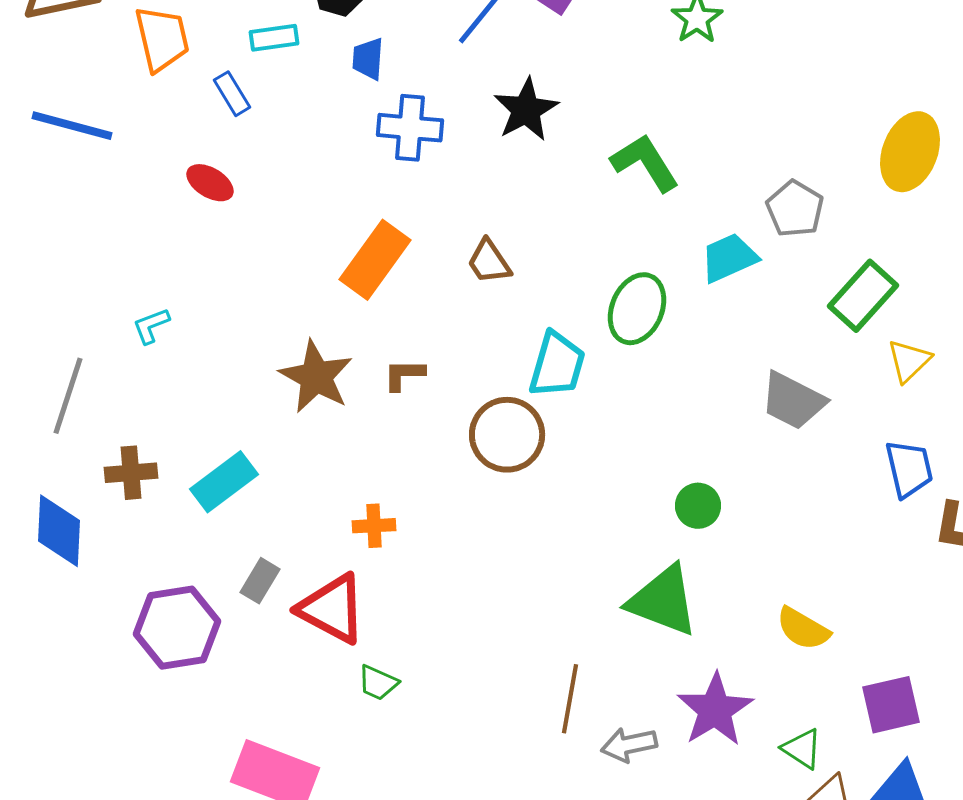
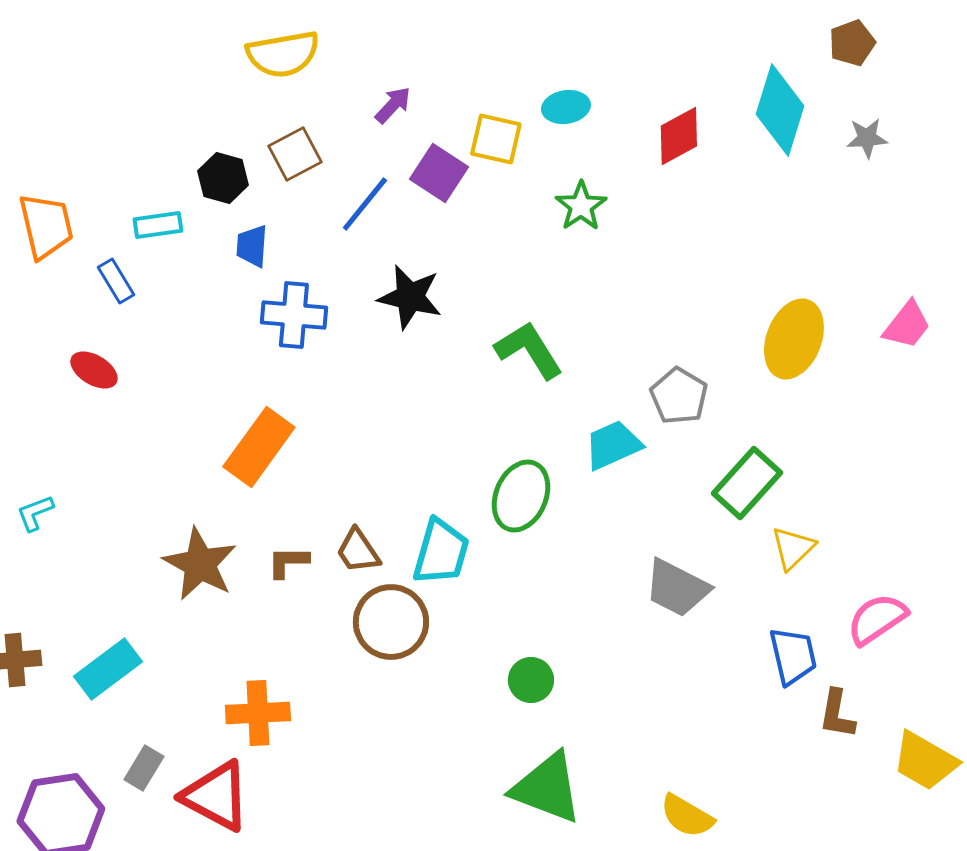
black star: (526, 110) -> (410, 297), turned -30
brown trapezoid: (489, 262) -> (358, 551), moved
green circle: (698, 506) -> (531, 680), moved
orange cross: (374, 526) -> (258, 713), size x1.5

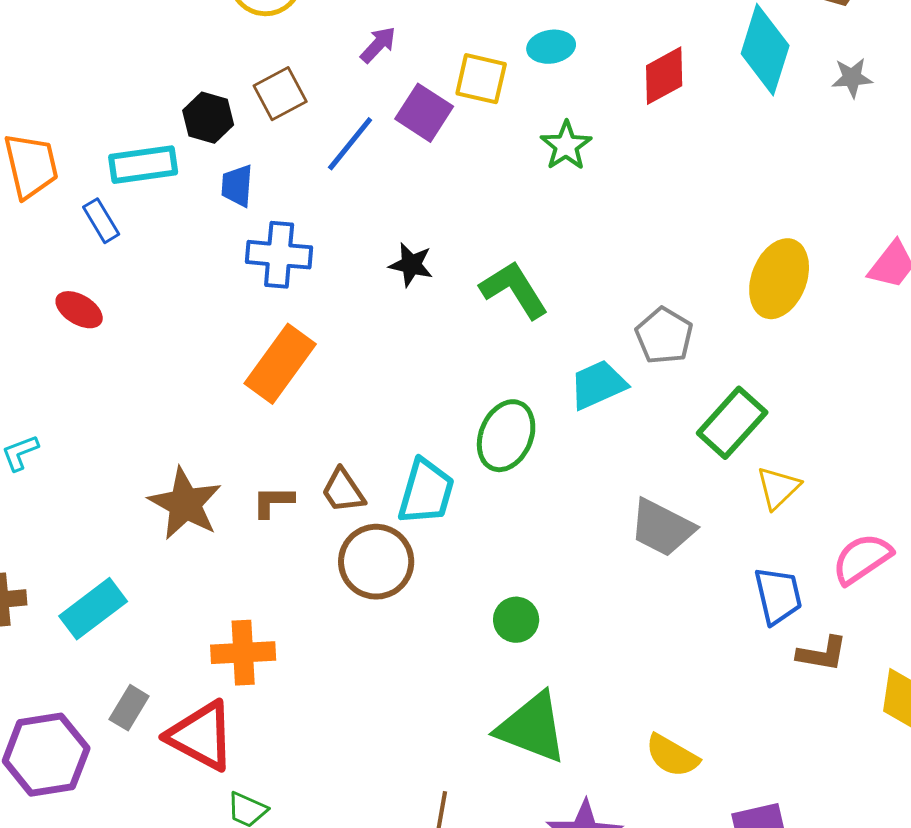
cyan rectangle: (158, 225) -> (143, 165), size x1.4
black star: (410, 297) -> (411, 265), moved, size x0.7
orange rectangle: (259, 447) -> (280, 364), moved
brown L-shape: (837, 714) -> (822, 654), turned -90

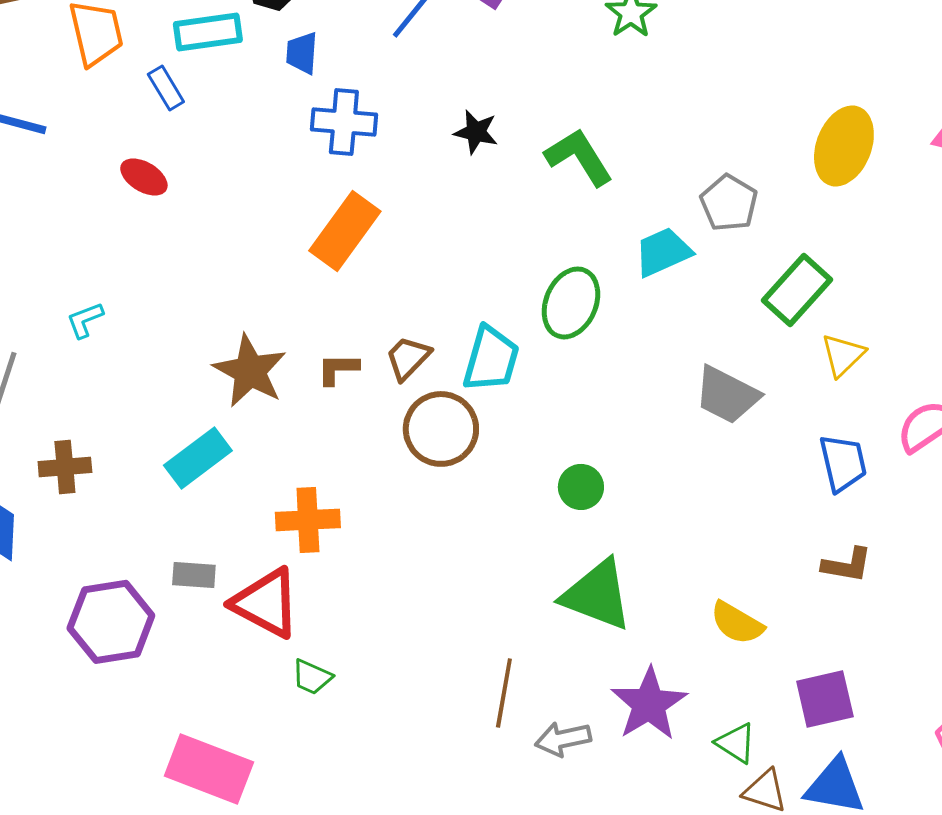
brown trapezoid: (343, 491) -> (408, 358), turned 78
cyan rectangle: (93, 609) -> (198, 458), moved
brown L-shape: (822, 654) -> (847, 565), moved
gray rectangle: (129, 708) -> (194, 575), turned 63

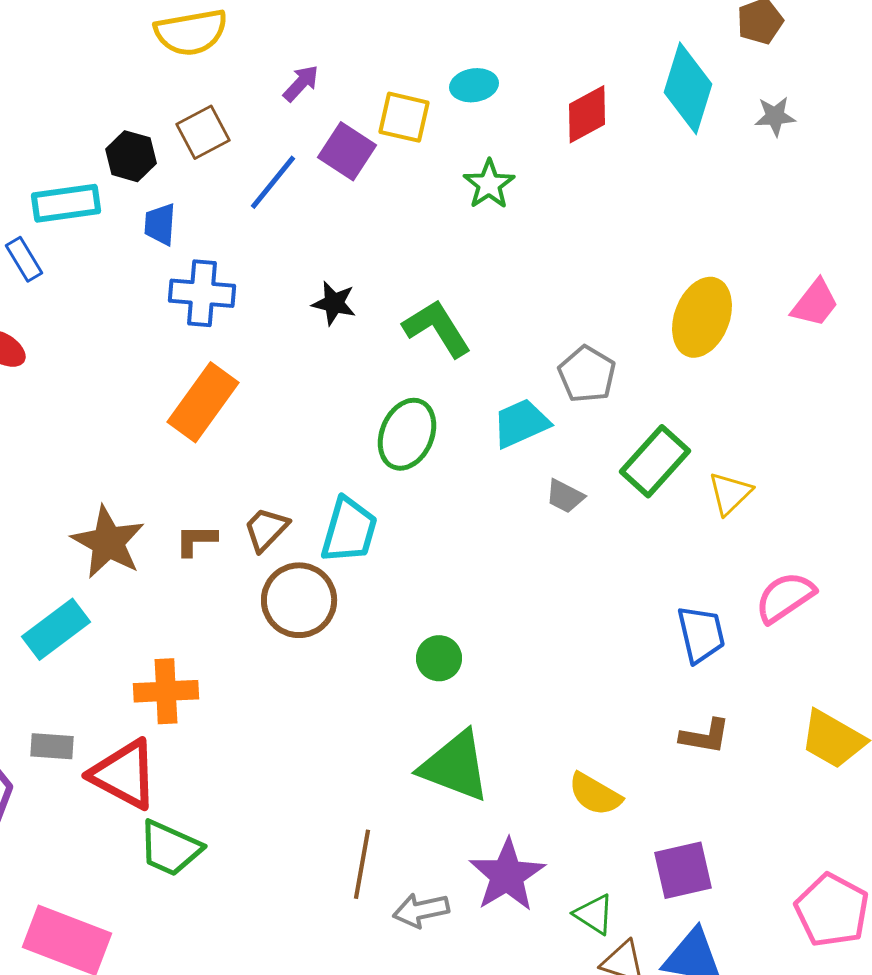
green ellipse: (571, 303) -> (407, 434), moved
yellow triangle: (843, 355) -> (730, 493), moved
gray trapezoid: (727, 395) -> (565, 496), moved, size x0.6
green trapezoid: (312, 677) -> (170, 848), size x1.6

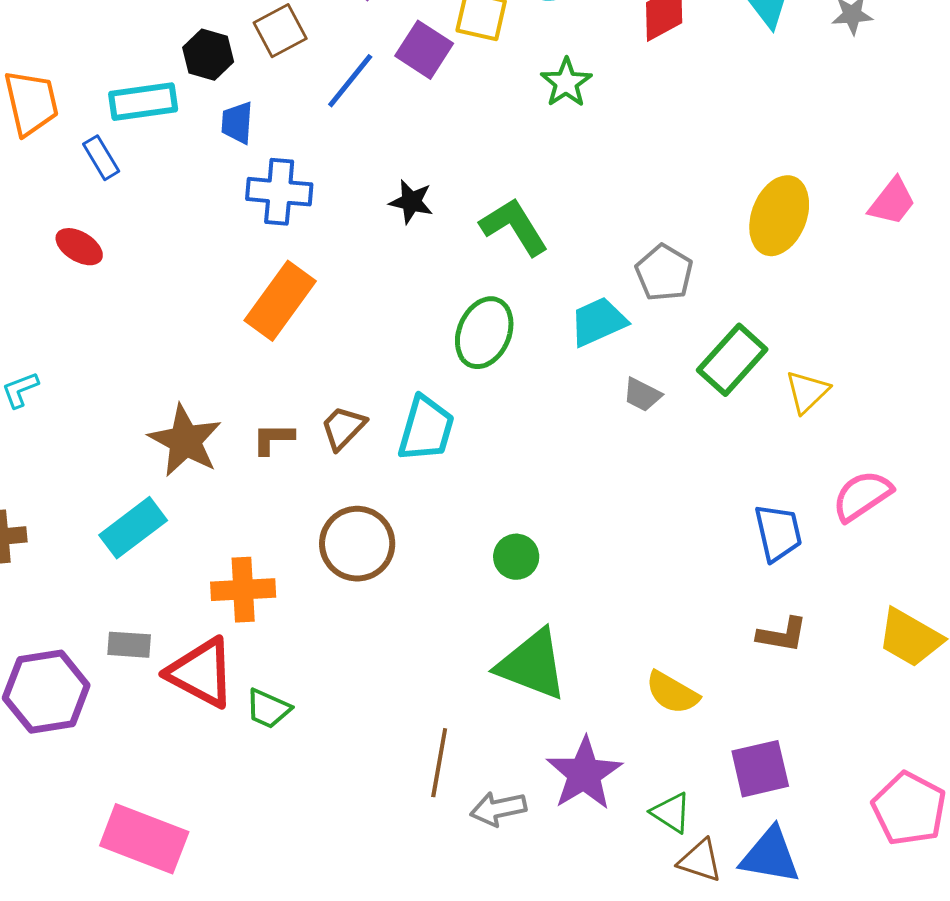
brown circle: (299, 600) -> (357, 544), moved
green trapezoid: (170, 848) -> (268, 709), moved, size x0.7

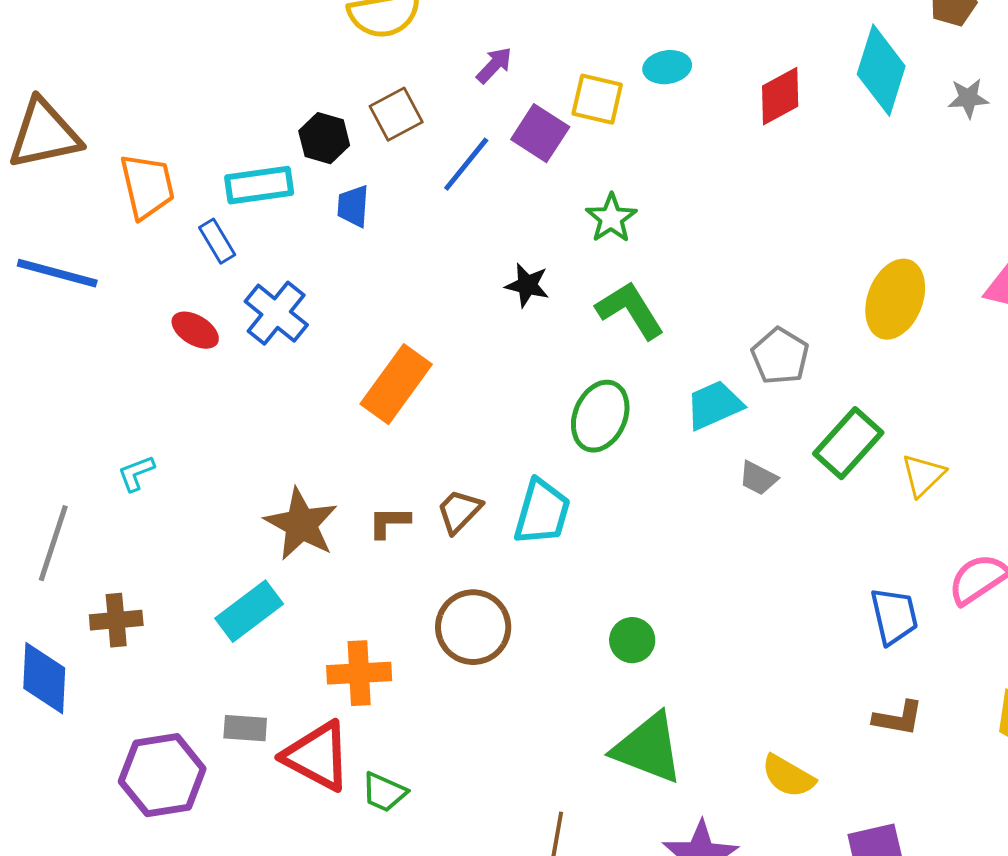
green star: (566, 83) -> (611, 218), moved
blue cross: (279, 192) -> (276, 313), moved, turned 34

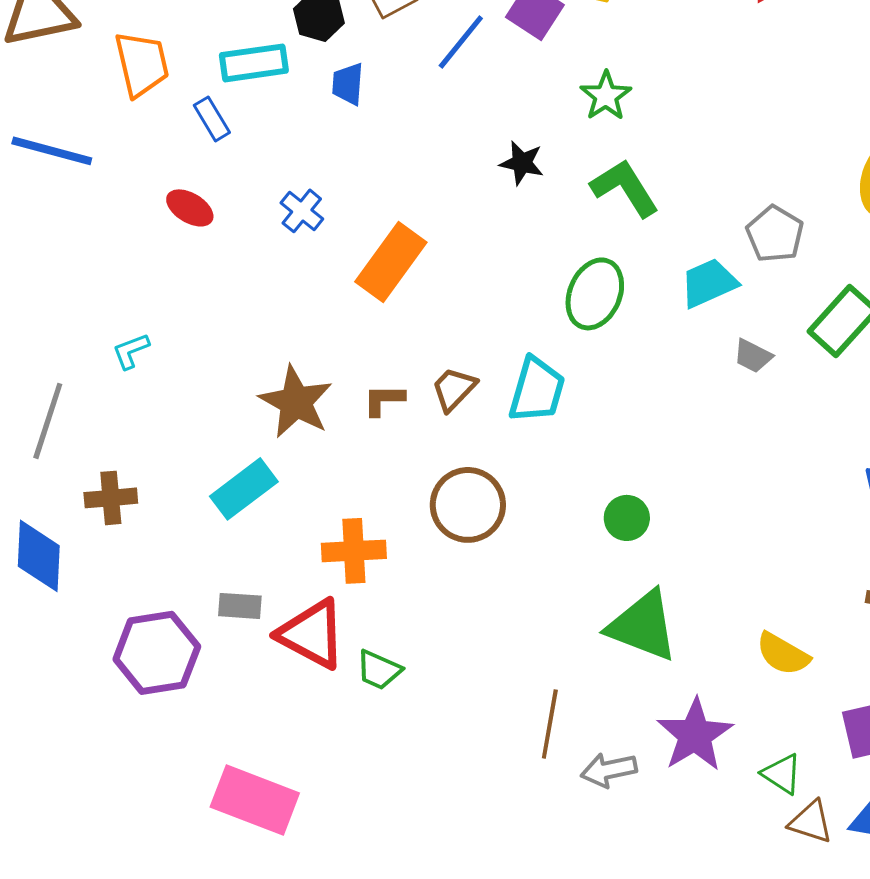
blue cross: (276, 313) -> (302, 211), moved, size x0.7

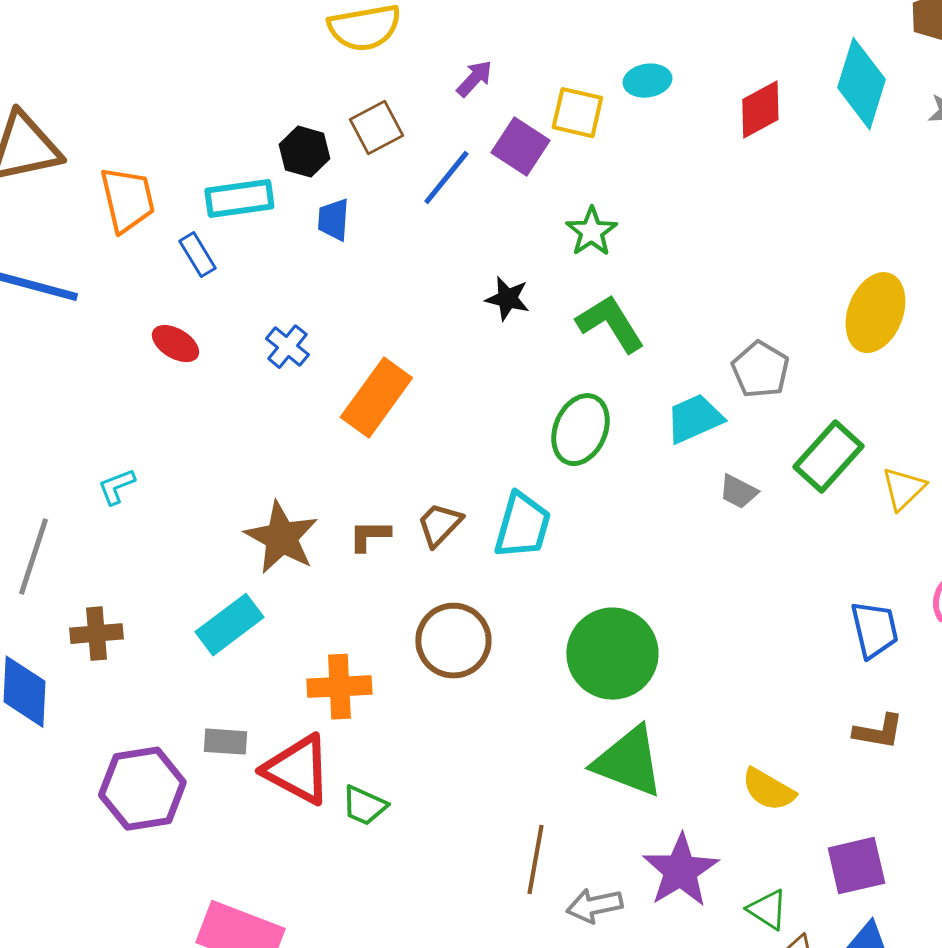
green circle: (627, 518) -> (612, 654), size x2.0

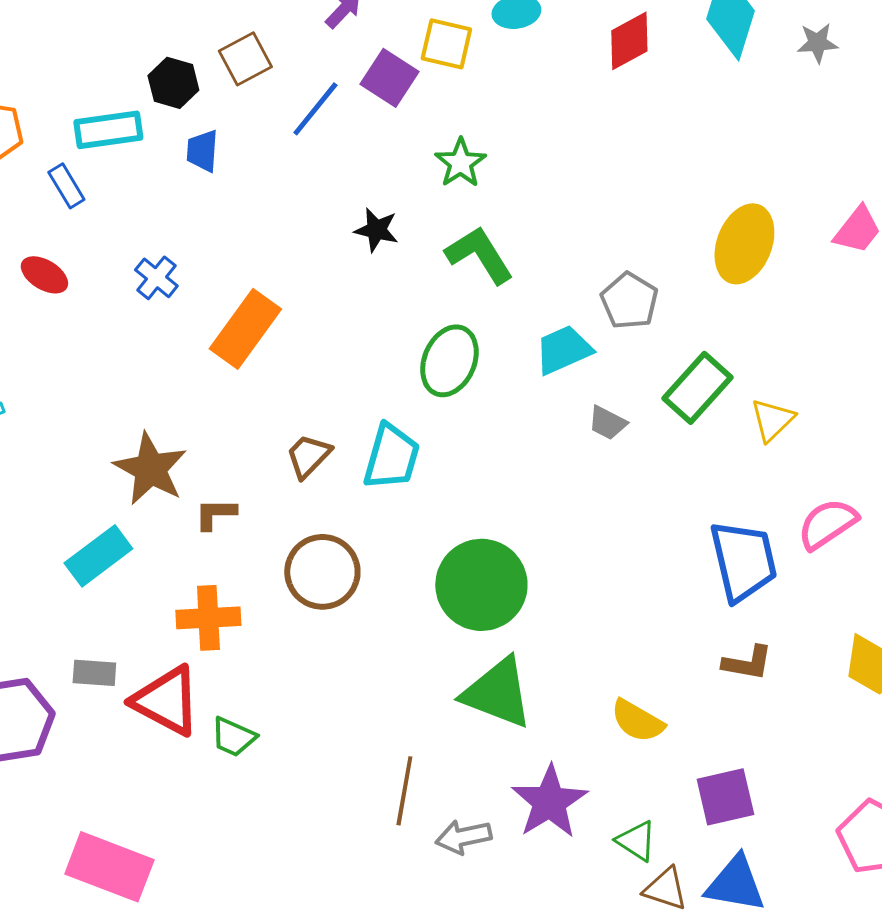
brown L-shape: (369, 536) -> (215, 514), moved
blue trapezoid: (874, 630) -> (743, 561), size x1.4

